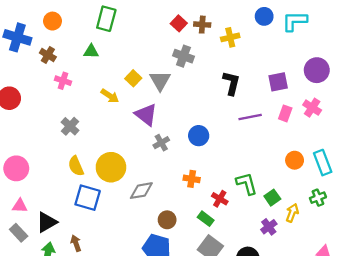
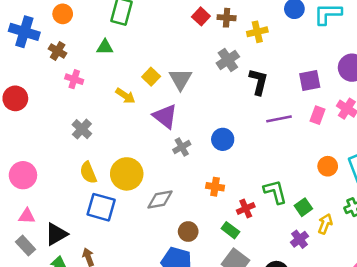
gray cross: (183, 56) -> (228, 60), moved, turned 36
red cross: (220, 199) -> (246, 208), turned 35

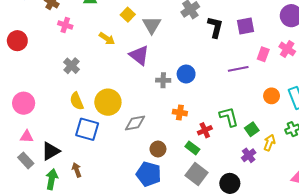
yellow square: (151, 77) -> (128, 15), moved
purple square: (310, 80) -> (245, 26), moved
purple line: (279, 119) -> (238, 69), moved
gray cross: (182, 147) -> (163, 80), moved, turned 32

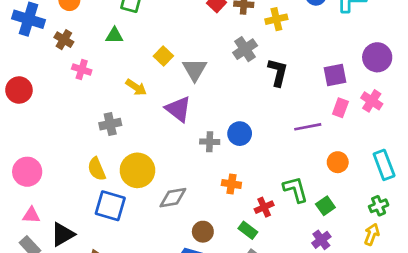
purple square: (245, 26) -> (335, 75), moved
gray cross: (72, 66) -> (110, 124), moved, turned 35
orange circle: (272, 96) -> (338, 162), moved
yellow arrow: (269, 143) -> (372, 234), moved

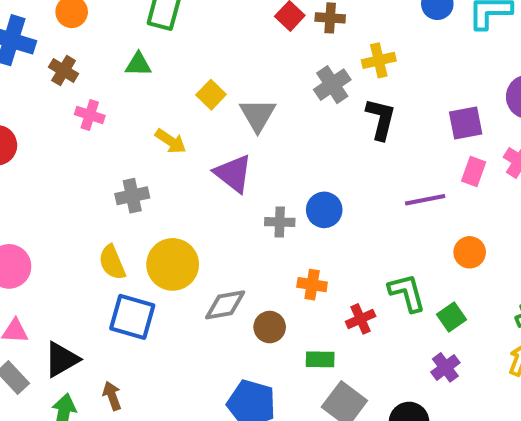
yellow cross: (276, 19) -> (379, 60), moved
green rectangle: (248, 230) -> (320, 359), moved, turned -36
brown circle: (203, 232) -> (270, 327), moved

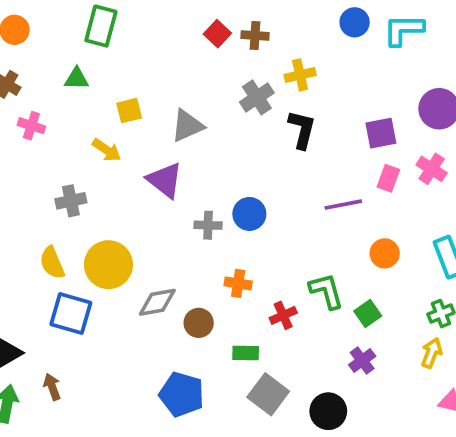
yellow square: (211, 95) -> (129, 111), moved, turned 32
gray triangle: (258, 115) -> (187, 126), turned 36

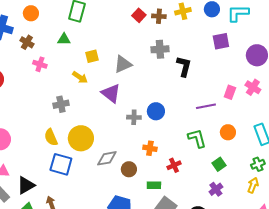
yellow cross: (300, 75) -> (183, 11), moved
gray cross: (257, 97) -> (160, 49), turned 30
purple square: (381, 133) -> (221, 41), moved
green L-shape: (326, 291) -> (197, 138), moved

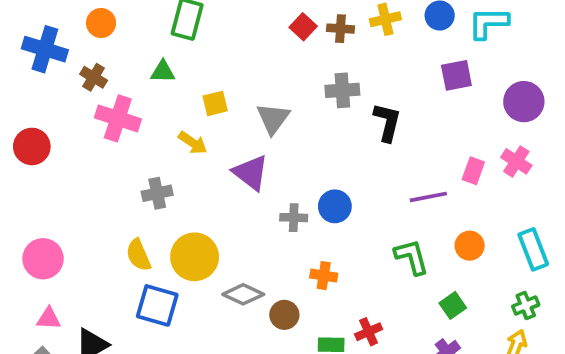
pink cross: (40, 64) -> (118, 118), size x1.6
gray triangle: (123, 64) -> (273, 118), turned -30
gray diamond: (107, 158) -> (243, 294), turned 35
red cross: (174, 165) -> (369, 332), moved

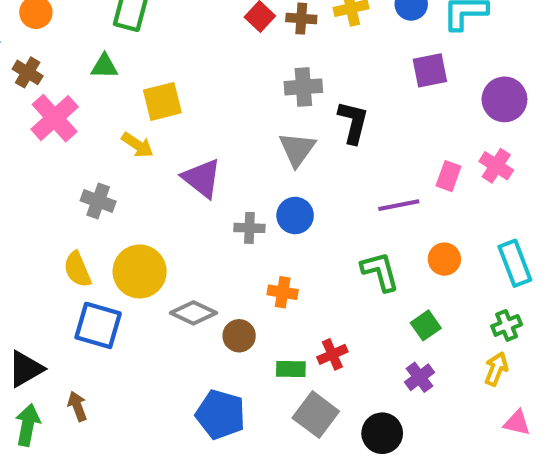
yellow square: (215, 103) -> (162, 101), size x1.4
pink cross: (118, 118) -> (55, 118), turned 30
gray triangle: (273, 118) -> (297, 149), moved
gray cross: (157, 193) -> (98, 201), turned 32

